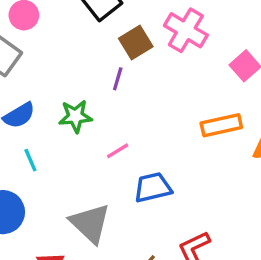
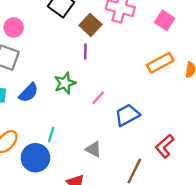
cyan line: (30, 160) -> (51, 135), moved, turned 56
gray triangle: (90, 223) -> (94, 149), size x0.6

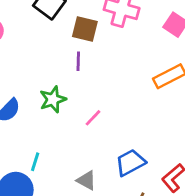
brown square: (90, 25) -> (85, 29), turned -30
blue trapezoid: (127, 115) -> (130, 163), moved

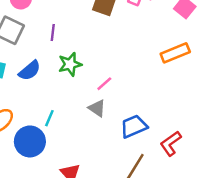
purple line: (78, 61) -> (53, 33), moved
gray triangle: (86, 180) -> (97, 108), moved

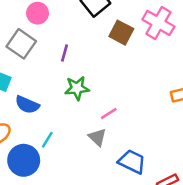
blue semicircle: (30, 71) -> (27, 105), moved, turned 55
blue trapezoid: (134, 126) -> (132, 162), turned 40

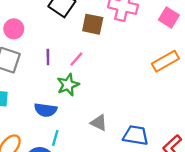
blue semicircle: (27, 105) -> (46, 110), moved
pink line: (109, 113) -> (76, 59), moved

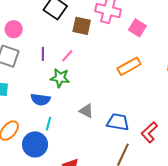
pink square: (169, 17) -> (137, 28), moved
orange rectangle: (165, 61) -> (129, 66), moved
green star: (68, 85) -> (60, 78), turned 30

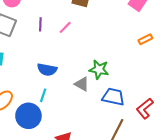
orange rectangle: (129, 66) -> (145, 39), moved, size x0.6
green star: (60, 78) -> (99, 69), moved
blue semicircle: (40, 99) -> (47, 70), moved

